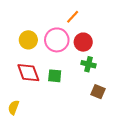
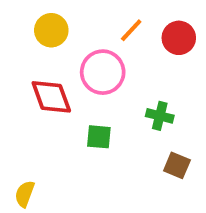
yellow circle: (28, 40) -> (51, 30), moved
red circle: (83, 42) -> (179, 38), moved
red diamond: (28, 73) -> (51, 97), moved

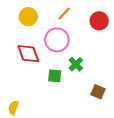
orange line: (131, 30) -> (64, 13), moved
green cross: (160, 116) -> (76, 64), moved, turned 32

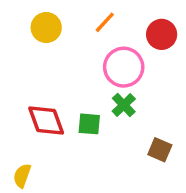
pink circle: (57, 40) -> (124, 67), moved
red diamond: (28, 54) -> (46, 120), moved

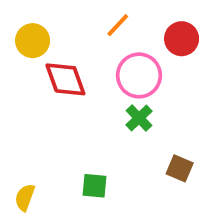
yellow circle: (46, 28) -> (33, 41), moved
red diamond: (46, 120) -> (65, 79), moved
green square: (89, 124) -> (94, 186), moved

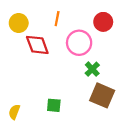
orange line: (118, 25) -> (57, 19), moved, turned -32
green cross: (139, 118) -> (92, 69), moved
brown square: (180, 168) -> (102, 95), size x1.6

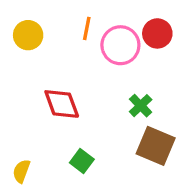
pink circle: (79, 43) -> (120, 45), moved
red diamond: (37, 45) -> (62, 104), moved
green square: (54, 105) -> (82, 161), turned 32

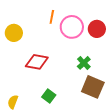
red circle: (157, 33) -> (97, 29), moved
yellow circle: (28, 35) -> (14, 33), moved
red diamond: (62, 104) -> (37, 62), turned -60

